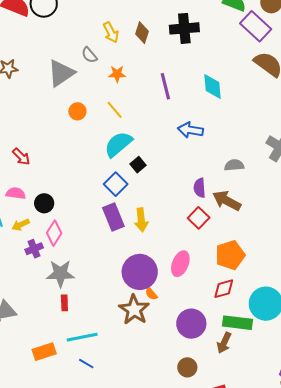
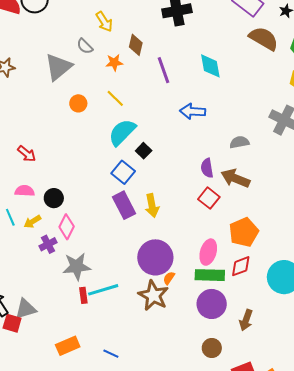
brown diamond: (142, 33) -> (136, 45), moved
pink ellipse: (180, 264) -> (208, 252), moved
orange semicircle: (151, 294) -> (169, 278), turned 80
green rectangle: (237, 323) -> (210, 275), moved
cyan line: (82, 337) -> (103, 290), moved

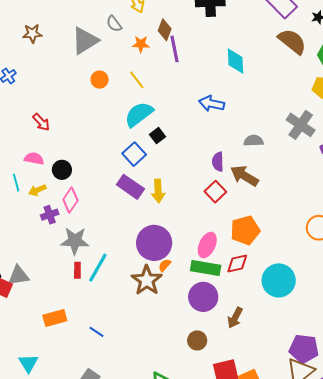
purple line: (163, 70) -> (175, 49), moved
purple rectangle: (124, 205) -> (130, 187), turned -36
cyan line: (103, 290) -> (98, 268), turned -52

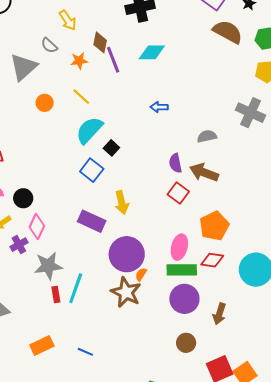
cyan diamond: (236, 61) -> (152, 52), moved, turned -76
blue arrow: (211, 104) -> (159, 107), size x0.7
purple rectangle: (130, 187) -> (92, 221), moved
red diamond: (237, 264) -> (212, 260), turned 30

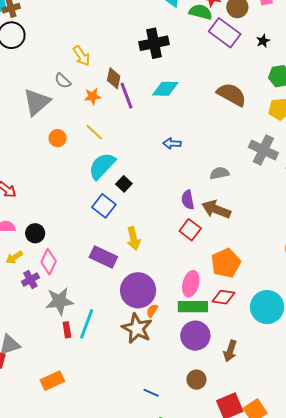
brown semicircle: (228, 32) -> (232, 95), moved
blue line: (85, 352) -> (151, 393), moved

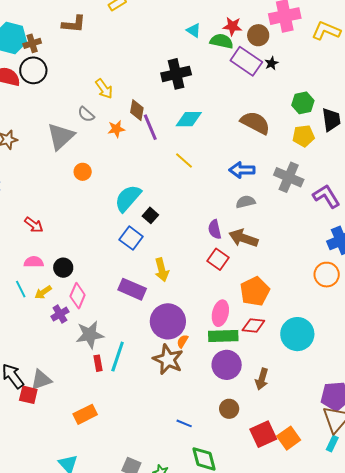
black star: (263, 41) -> (272, 63), moved
yellow line: (94, 132) -> (184, 161), moved
blue arrow: (172, 143) -> (242, 170), moved, size x1.4

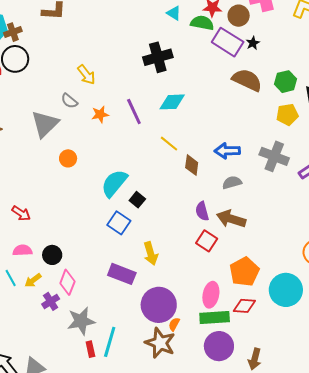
brown diamond: (137, 110) -> (192, 165), moved
brown semicircle: (255, 123) -> (247, 80), moved
cyan circle: (297, 334) -> (286, 290), moved

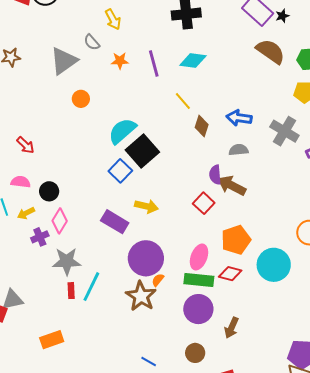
black square: (137, 200) -> (142, 151), size x2.0
purple semicircle: (202, 211) -> (215, 175), moved
yellow arrow: (151, 253) -> (147, 206), turned -70

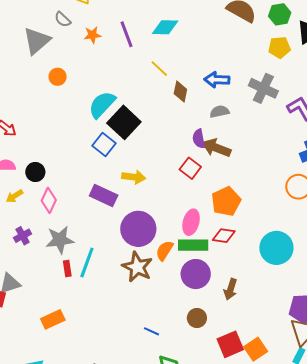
purple cross: (40, 237) -> (23, 236), moved
cyan circle: (274, 265) -> (276, 248), moved
orange semicircle: (158, 280) -> (164, 251), moved, size x1.5

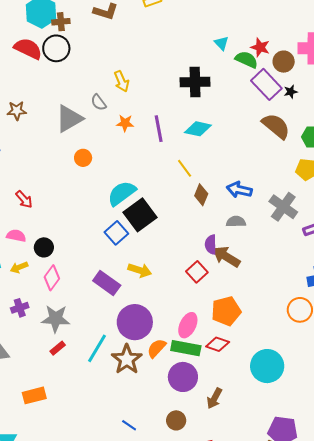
cyan line: (87, 262) -> (97, 348), moved
red rectangle: (67, 269) -> (58, 348), turned 49

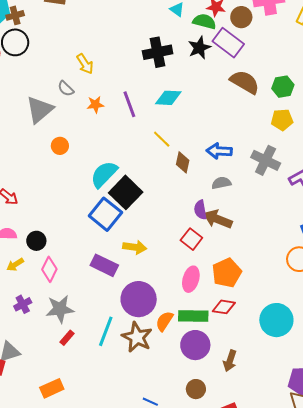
black star: (291, 92) -> (199, 48), moved, size x1.6
blue square: (116, 233) -> (105, 214), size x1.4
pink ellipse: (188, 325) -> (191, 279), moved

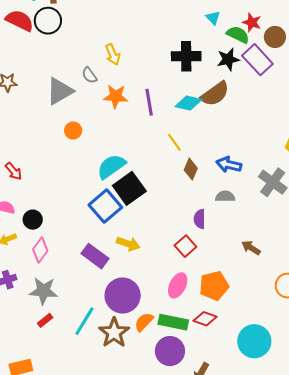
brown semicircle: (245, 82) -> (215, 94), moved, turned 104
orange star: (95, 105) -> (116, 96), size x1.4
brown arrow: (218, 219) -> (251, 248), moved, size x0.7

